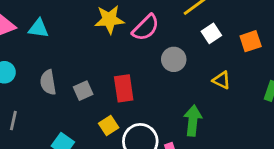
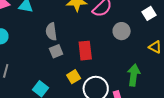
gray semicircle: (48, 82) -> (51, 32), moved

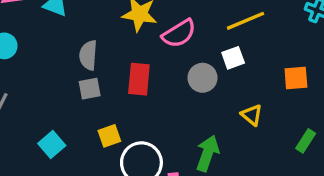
white square: (149, 13) -> (233, 58), moved
red rectangle: (85, 51) -> (139, 79), moved

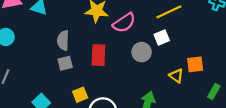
orange square: (296, 78) -> (195, 64), moved

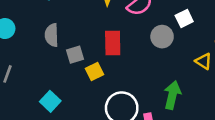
gray semicircle: (63, 40) -> (52, 35), moved
yellow square: (80, 95) -> (94, 72), moved

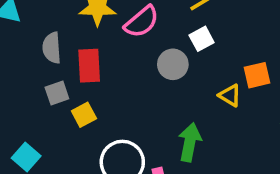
gray semicircle: (52, 35) -> (52, 48), moved
red rectangle: (113, 43) -> (89, 66), moved

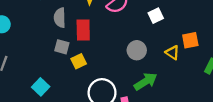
gray circle: (173, 64) -> (137, 50), moved
gray square: (57, 93) -> (62, 47), turned 32
green arrow: (190, 142) -> (146, 82), turned 45

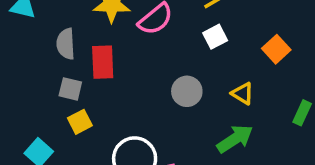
orange square: (190, 40) -> (276, 49), moved, turned -30
yellow square: (79, 61) -> (80, 122), moved
green arrow: (146, 82) -> (235, 139), moved

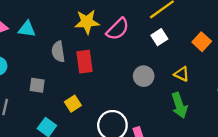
gray square: (70, 89) -> (37, 85), moved
green arrow: (235, 139) -> (179, 105), turned 110

